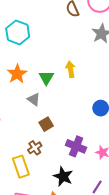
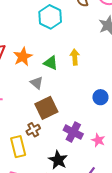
cyan hexagon: (18, 32) -> (50, 17), moved
green triangle: (46, 78) -> (51, 63), turned -42
brown square: (46, 124) -> (46, 108), size x1.6

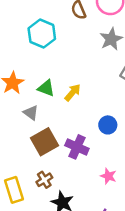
yellow arrow: (75, 57) -> (73, 92), moved, turned 49
brown cross: (33, 130) -> (44, 180), moved
purple cross: (73, 132) -> (77, 147), moved

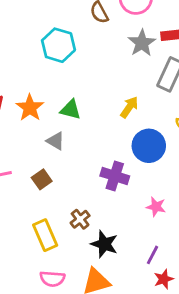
yellow arrow: (73, 92) -> (129, 107), moved
blue circle: (108, 125) -> (149, 146), size x1.5
brown square: (45, 142) -> (42, 179), moved, size x0.6

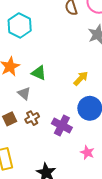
cyan hexagon: (58, 45) -> (20, 25), moved
brown cross: (80, 219) -> (32, 118), moved

